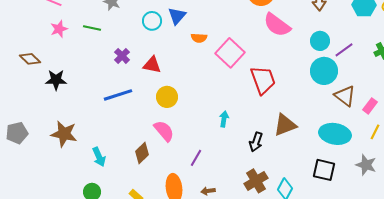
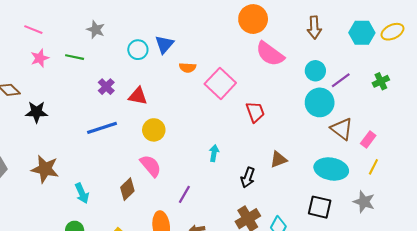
red trapezoid: (263, 80) -> (255, 112), size x0.7
brown triangle: (285, 125) -> (278, 159), size x0.7

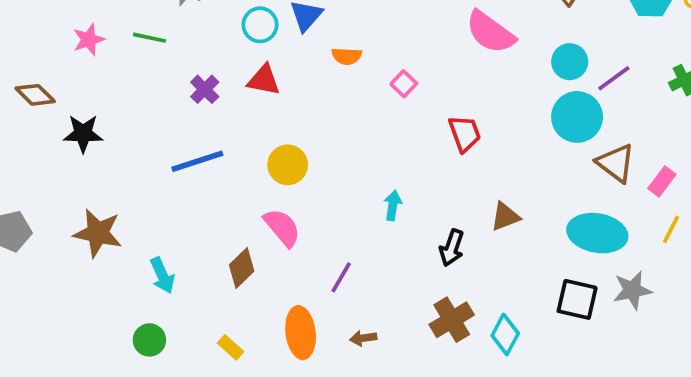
pink square: (220, 83) -> (404, 84), size x0.5
red triangle: (138, 96) -> (264, 80), moved
gray star: (364, 202) -> (632, 290), moved, turned -30

